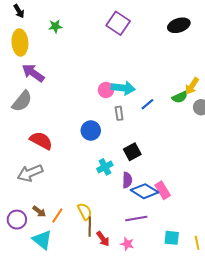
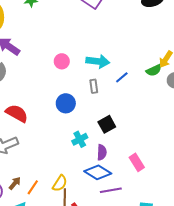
pink circle: (106, 90) -> (62, 61), moved
blue diamond: (144, 191) -> (98, 172), moved
brown arrow: (39, 211) -> (15, 183), turned -88
yellow semicircle: (85, 211) -> (60, 183), turned 60

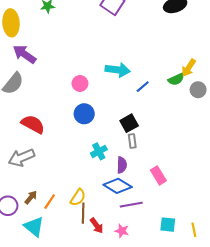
pink circle: (62, 61) -> (80, 83), moved
gray rectangle: (94, 86) -> (132, 141), moved
black square: (107, 124) -> (129, 123), moved

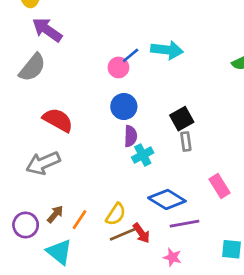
blue line: (143, 87) -> (131, 55), moved
purple semicircle: (122, 165) -> (131, 136), moved
brown line: (83, 213) -> (123, 234), turned 66
red arrow: (97, 226) -> (141, 233), moved

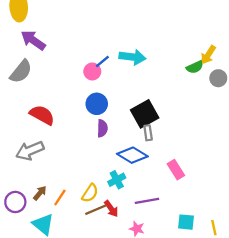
black square: (182, 119) -> (145, 114), size x1.4
cyan cross: (143, 155) -> (117, 180), moved
blue diamond: (167, 199) -> (132, 155), moved

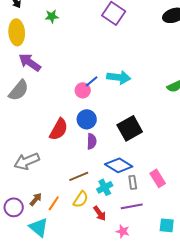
red semicircle: (42, 115) -> (59, 129), moved, turned 90
gray rectangle: (148, 133) -> (133, 182), moved
brown line: (96, 210) -> (79, 176), moved

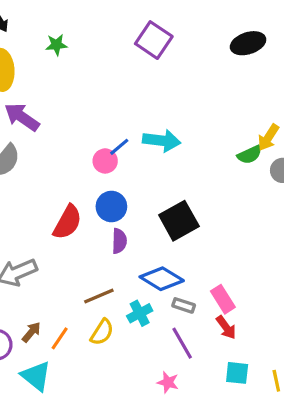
gray rectangle: (133, 182) -> (184, 305), turned -64
purple line: (132, 206) -> (182, 343), turned 70
red arrow: (100, 213) -> (226, 327), moved

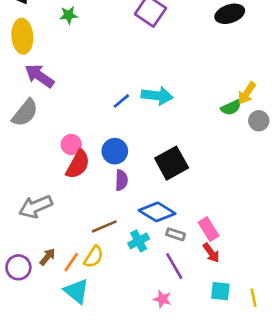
pink circle: (105, 161) -> (71, 145), moved
yellow semicircle: (102, 332) -> (94, 257), moved
cyan triangle: (36, 376) -> (77, 291), moved

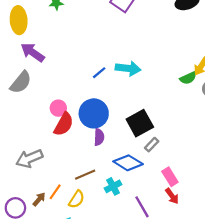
blue circle: (115, 151) -> (94, 113), size x1.4
gray rectangle: (176, 234) -> (152, 145), moved, turned -64
orange line: (71, 262) -> (55, 192), moved

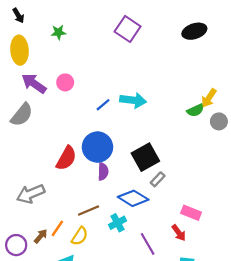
pink circle: (58, 108) -> (65, 82), moved
pink rectangle: (170, 177) -> (191, 213), moved, turned -36

